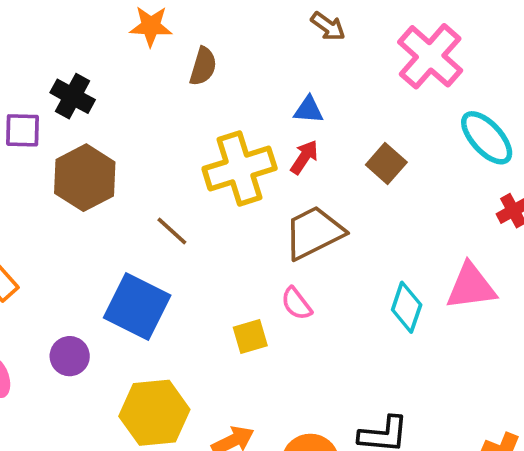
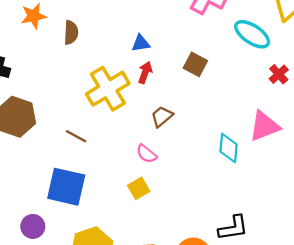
brown trapezoid: (314, 233) -> (162, 117), size x0.6
pink semicircle: (296, 304) -> (146, 154), moved

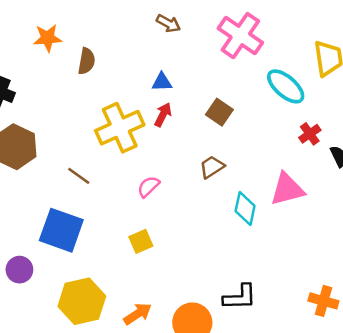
brown trapezoid: (162, 117) -> (212, 167), moved
pink semicircle: (146, 154) -> (148, 187), moved, turned 90

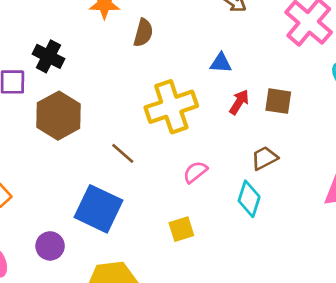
brown square: (219, 112) -> (278, 101), turned -32
red arrow: (163, 115) -> (239, 102), moved
cyan diamond: (245, 208) -> (249, 199), moved

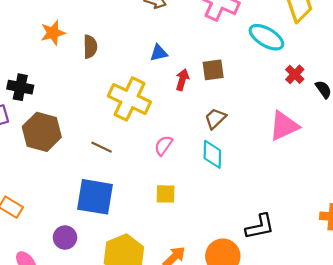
yellow cross: (171, 107) -> (129, 99), turned -30
yellow square: (181, 229) -> (166, 194), turned 35

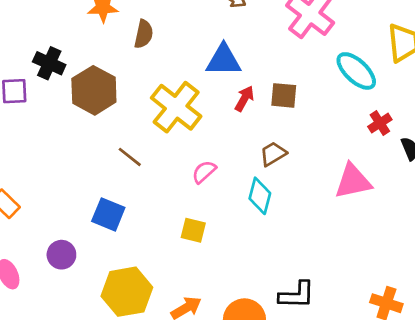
blue triangle: (159, 53) -> (224, 60), size x1.6
brown hexagon: (42, 132) -> (94, 90), moved
blue square: (95, 197) -> (108, 214), size x0.7

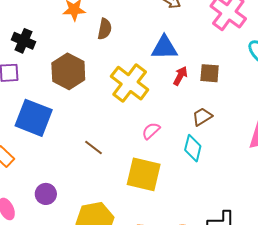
black cross: (49, 63) -> (24, 41), moved
brown line: (130, 157) -> (94, 147), moved
blue square: (108, 214) -> (34, 118), moved, size x1.5
yellow square: (193, 230) -> (144, 174), size x1.8

